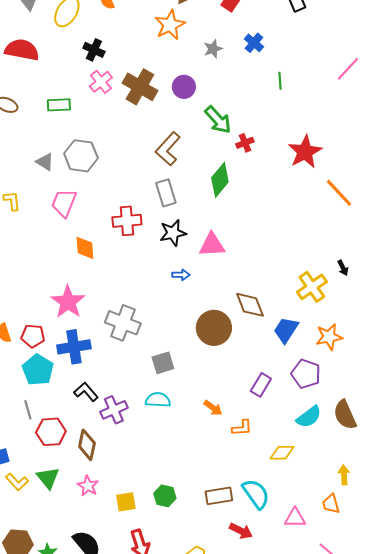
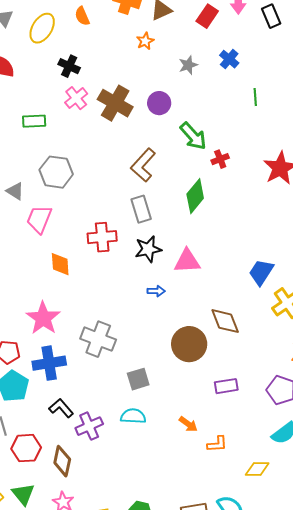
orange star: (170, 25) -> (145, 41), size x0.6
gray triangle: (45, 162) -> (15, 191), moved
blue trapezoid: (286, 330) -> (261, 272), moved
purple rectangle: (261, 385) -> (226, 386), moved, turned 50

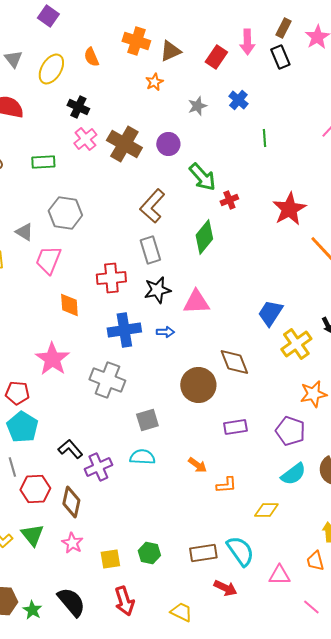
blue cross: (49, 363) -> (124, 330), moved

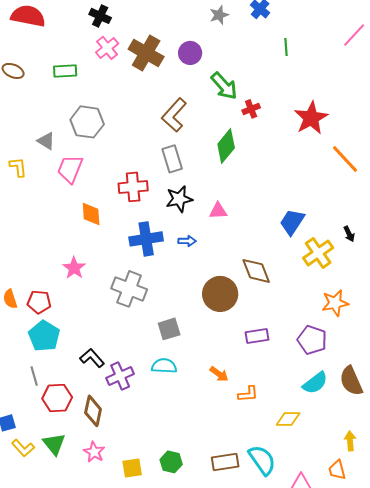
pink triangle: (196, 302) -> (218, 211), size x0.7
pink star: (52, 359) -> (74, 268), size x0.7

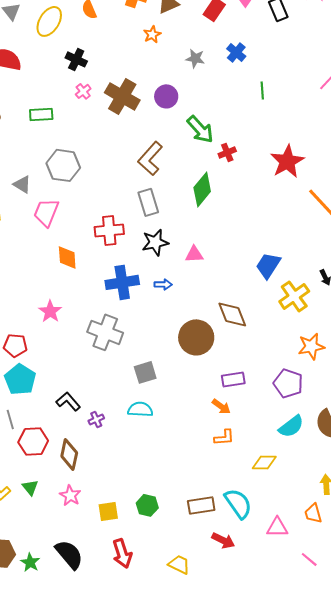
gray star: (219, 15) -> (195, 58), turned 30
pink cross: (107, 48) -> (83, 91), size x0.7
orange arrow: (219, 374) -> (221, 406), moved
purple cross: (120, 376) -> (96, 419), size x0.6
green triangle: (54, 444) -> (30, 487), size x0.7

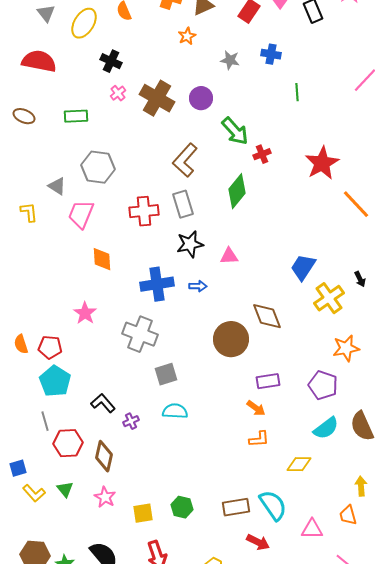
blue cross: (236, 52) -> (271, 54), turned -30
red cross: (109, 230) -> (144, 211), moved
gray square: (145, 372) -> (166, 374), moved

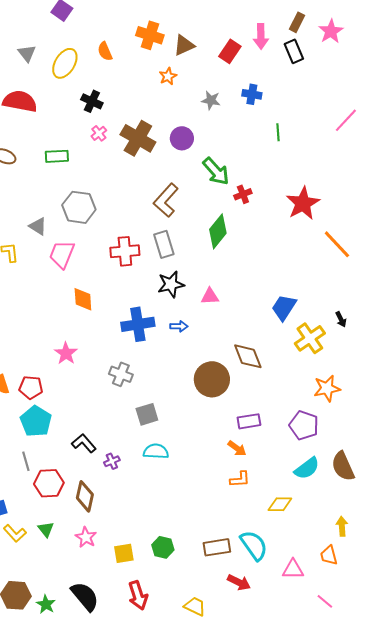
gray cross: (140, 334) -> (121, 374), size x0.7

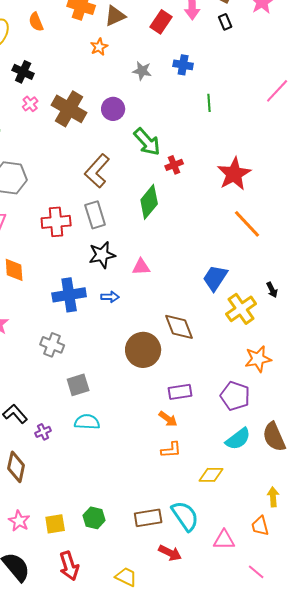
black rectangle: (294, 51) -> (225, 22), size x0.7
orange line: (337, 244) -> (247, 224), moved
pink star: (86, 537) -> (19, 521), moved

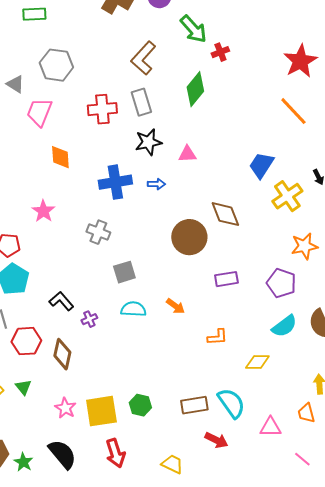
red star: (234, 174) -> (300, 61), moved
orange arrow: (168, 419) -> (175, 306), moved
yellow square: (55, 524) -> (101, 411), size x1.6

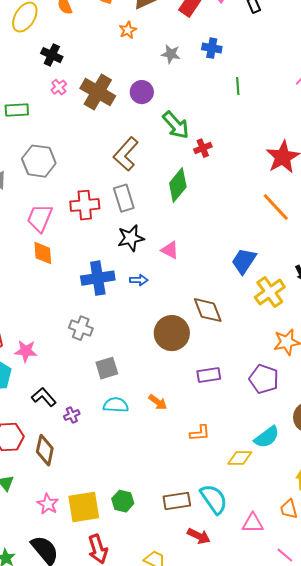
pink trapezoid: (39, 112) -> (40, 218), moved
pink triangle: (187, 154) -> (170, 250), turned 30
pink star: (43, 211) -> (26, 351), moved, turned -30
cyan semicircle: (284, 326) -> (267, 437), moved

